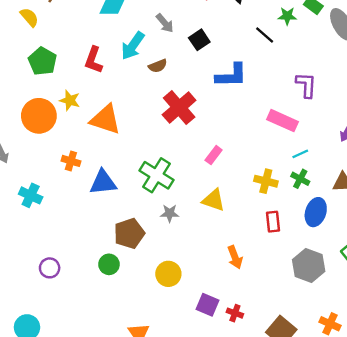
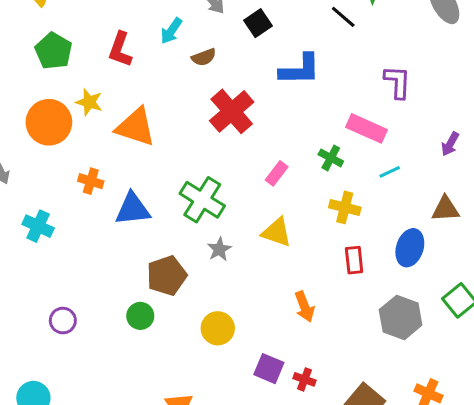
cyan arrow: (133, 46) -> (171, 31), size x0.7
green cross: (300, 179) -> (331, 158), moved
gray star: (170, 213) -> (219, 249), turned -30

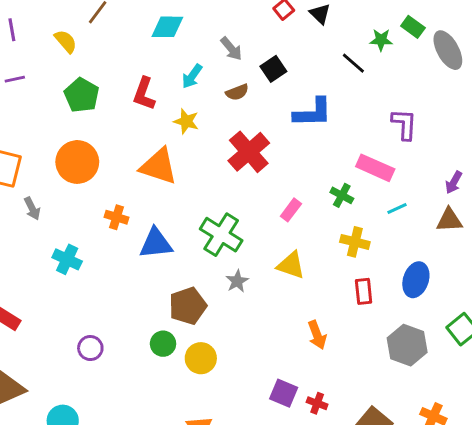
brown semicircle: (204, 57) -> (237, 92), moved
yellow star: (89, 102) -> (186, 121), moved
brown triangle: (445, 209) -> (449, 220), moved
yellow circle: (218, 328) -> (201, 358), moved

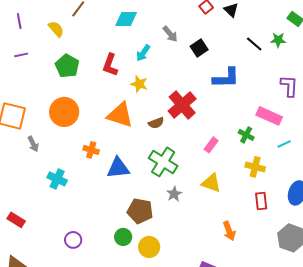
green star: (381, 40) -> (278, 40), moved
brown semicircle: (237, 92) -> (156, 123), moved
brown pentagon: (188, 306) -> (140, 211), turned 30

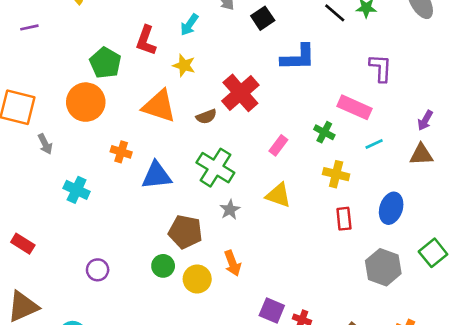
green pentagon: (67, 66) -> (105, 63), moved
orange arrow: (229, 231) -> (233, 263), moved

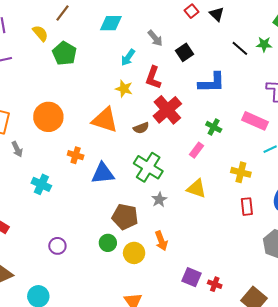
red L-shape: (146, 40) -> (153, 78), moved
green pentagon: (105, 63) -> (65, 53), moved
green cross: (324, 132) -> (214, 127), moved

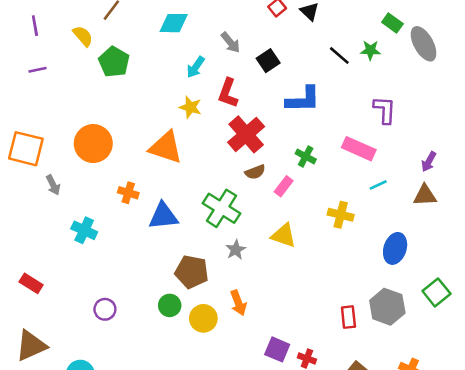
brown semicircle: (141, 128) -> (255, 172), moved
red rectangle: (247, 207) -> (348, 317), moved

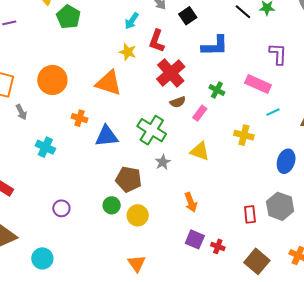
orange arrow: (238, 303) -> (191, 202), moved

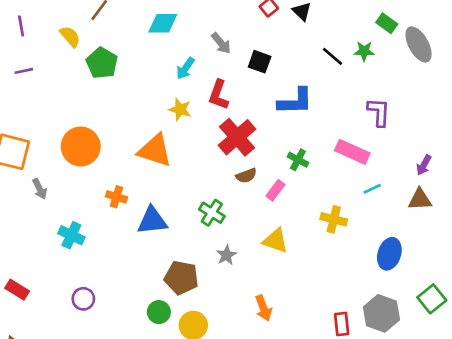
black square: (188, 16) -> (260, 62), turned -36
green cross: (152, 130) -> (212, 213), size x0.7
purple circle: (61, 208) -> (83, 299), moved

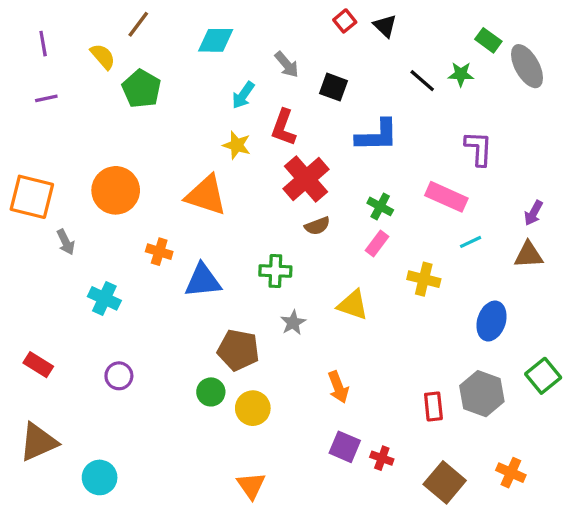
pink rectangle: (275, 190) -> (377, 244), moved
green cross: (212, 213) -> (275, 271), turned -30

